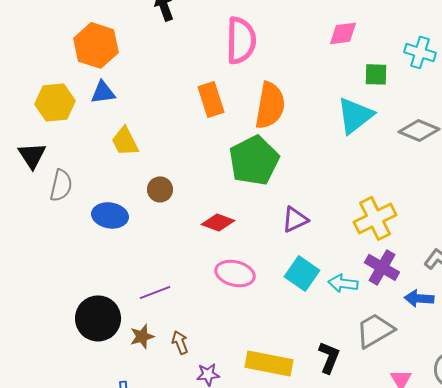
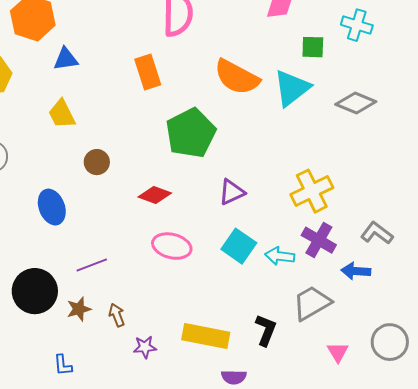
blue triangle: (103, 92) -> (66, 59), moved
orange semicircle: (270, 105) -> (237, 77), moved, turned 108
blue ellipse: (110, 215) -> (52, 207), moved, turned 60

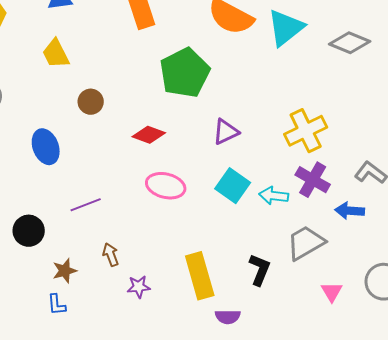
black circle: (35, 291) -> (29, 231), size x0.7
brown star: (79, 309) -> (65, 271), moved
yellow rectangle: (206, 336) -> (200, 276), turned 63

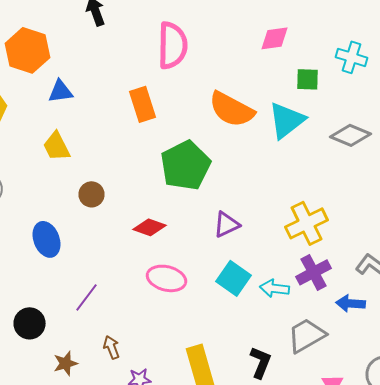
purple cross: (313, 180) -> (314, 272), turned 32
purple line: (86, 205) -> (86, 297), turned -32

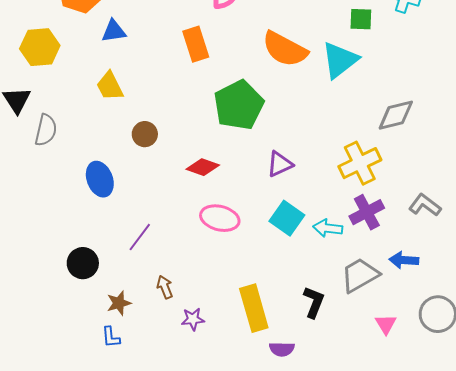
gray diamond: (350, 135) -> (396, 115), moved, turned -36
blue arrow: (350, 303) -> (404, 260), moved

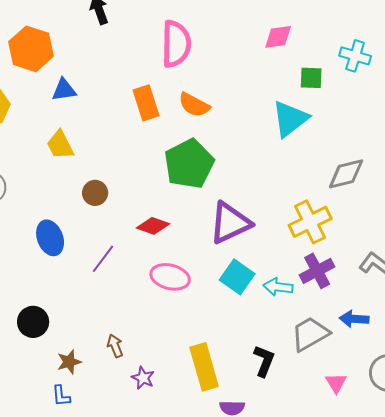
orange semicircle: (285, 49) -> (194, 105), moved, size x0.7
purple triangle: (280, 164) -> (230, 223), size x1.6
purple line: (140, 237) -> (103, 259), moved
purple star: (193, 319) -> (143, 378), turned 30

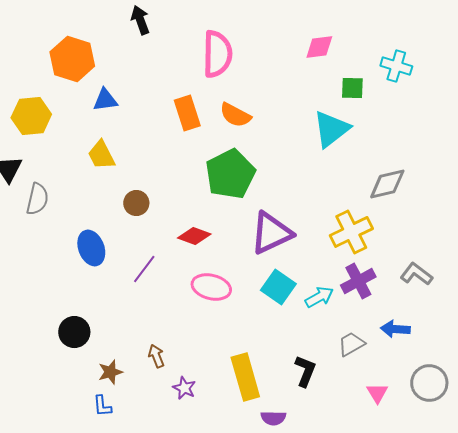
cyan arrow: (278, 287) -> (319, 297), turned 144
gray trapezoid: (310, 334) -> (351, 344), size x0.7

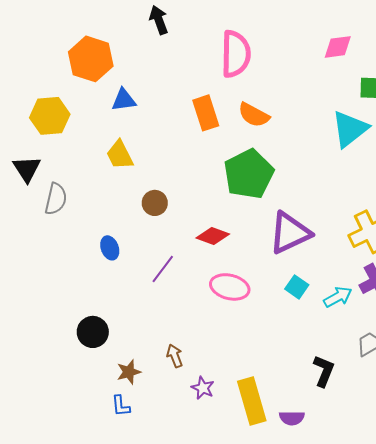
blue ellipse: (91, 248) -> (110, 248), size x0.7
cyan square: (278, 287) -> (297, 287), size x0.7
yellow rectangle: (245, 377) -> (252, 401), moved

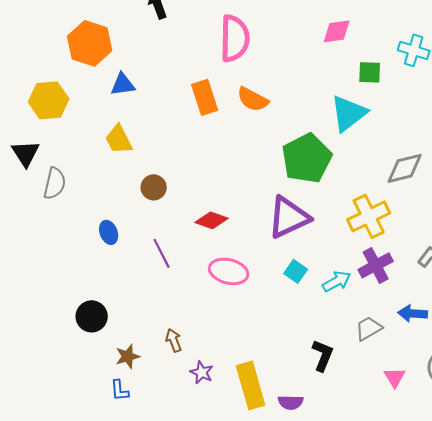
green pentagon: (249, 174) -> (307, 158), moved
purple line: (163, 269) -> (162, 253), turned -64

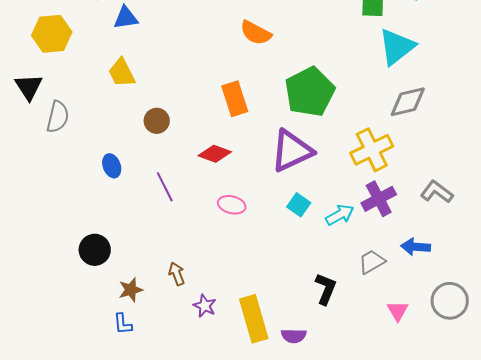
orange rectangle: (205, 97) -> (235, 99), moved
cyan triangle: (349, 113) -> (397, 47), moved
pink ellipse: (229, 271) -> (232, 205), size x0.7

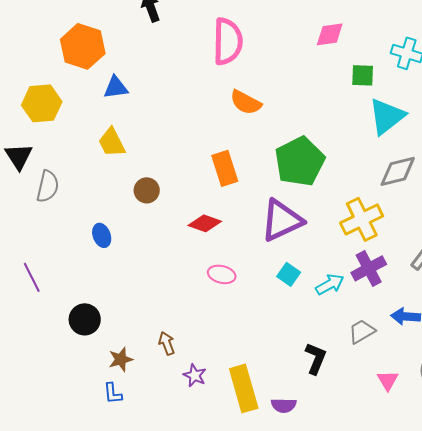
purple line: (165, 187) -> (32, 277), moved

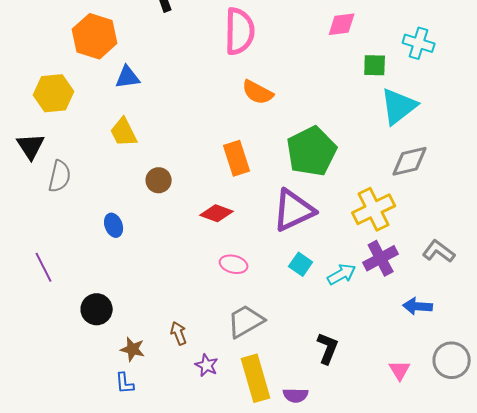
gray trapezoid: (362, 331) -> (246, 321), moved, size x1.4
brown star: (121, 359) -> (133, 349), turned 30

